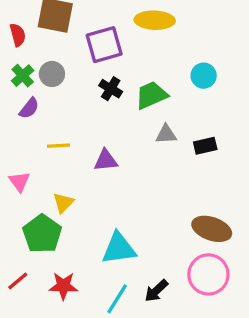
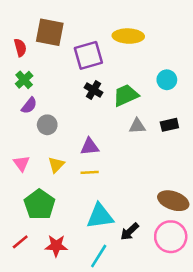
gray circle: (52, 74) -> (47, 125), moved
yellow line: (58, 146) -> (90, 172), moved
black rectangle: (205, 146) -> (169, 125), moved
yellow triangle: (63, 203) -> (56, 165), moved
black arrow: (156, 291) -> (130, 232), moved

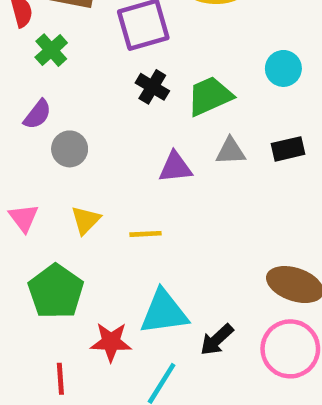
green cross: (24, 80) -> (51, 50), moved
purple triangle: (90, 147) -> (175, 167), moved
red line: (20, 242) -> (60, 379), moved, turned -54
red star: (56, 246) -> (111, 342), moved

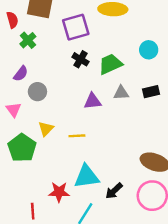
pink triangle: (24, 218) -> (14, 110), moved
green pentagon: (56, 291) -> (22, 148), moved

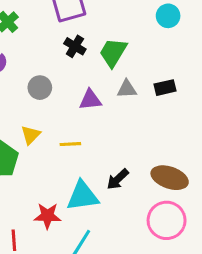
cyan circle: (149, 50) -> (168, 16), moved
green trapezoid: (110, 64) -> (113, 52), turned -35
gray circle: (37, 92) -> (40, 88), moved
black arrow: (114, 191) -> (118, 179), moved

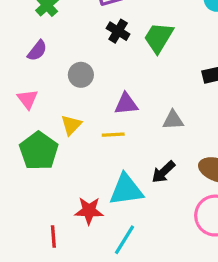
gray triangle: (127, 89) -> (173, 120), moved
purple triangle: (90, 100) -> (126, 104), moved

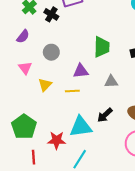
black cross: (118, 31) -> (51, 14), moved
green trapezoid: (159, 38) -> (102, 47), moved, turned 150
pink triangle: (27, 99) -> (25, 68), moved
green pentagon: (39, 151) -> (24, 127), moved

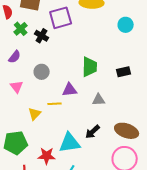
yellow triangle: (45, 85) -> (35, 114), moved
yellow line: (72, 91) -> (55, 104), moved
green pentagon: (24, 127) -> (16, 143), turned 30

